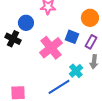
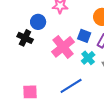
cyan cross: (76, 71) -> (88, 58), moved

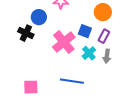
blue line: (71, 86) -> (72, 81), turned 40

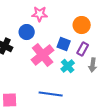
blue circle: (39, 17) -> (27, 32), moved
gray arrow: (107, 56) -> (93, 65), moved

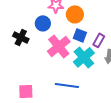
orange circle: (82, 25) -> (75, 14), moved
cyan cross: (68, 66) -> (84, 57), size x1.5

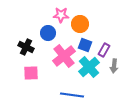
pink square: (26, 91) -> (31, 73), moved

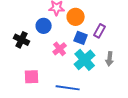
purple rectangle: (104, 50) -> (100, 31), moved
pink cross: (64, 56) -> (60, 49), size x0.6
pink square: (31, 73) -> (32, 77), moved

